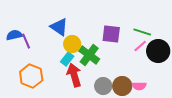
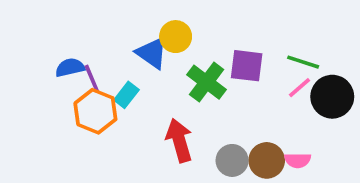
yellow circle: (72, 44) -> (176, 37), moved
green cross: (89, 55) -> (207, 82), moved
cyan rectangle: (67, 59) -> (126, 95), moved
orange hexagon: (31, 76) -> (95, 111), moved

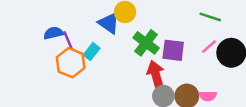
green line: (303, 62) -> (210, 17), moved
purple square: (247, 66) -> (173, 50), moved
red arrow: (179, 140) -> (156, 75), moved

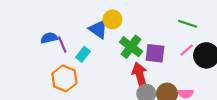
orange hexagon: (71, 63) -> (64, 78), moved

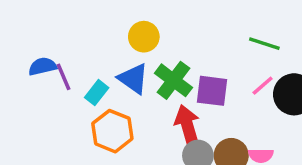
blue triangle: (98, 29) -> (133, 79), moved
orange hexagon: (64, 78) -> (112, 131), moved

